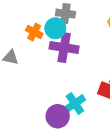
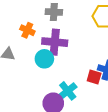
cyan circle: (55, 28) -> (44, 59), moved

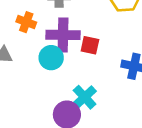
red square: (94, 77) -> (90, 45), moved

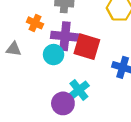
red square: (90, 45) -> (87, 47), size x1.6

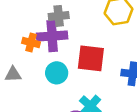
purple cross: (65, 36) -> (52, 36), moved

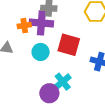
orange cross: (31, 43) -> (24, 26), turned -32

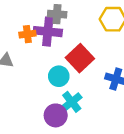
red square: (69, 45) -> (80, 58), turned 30
cyan circle: (41, 52) -> (59, 76), moved

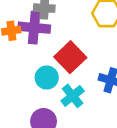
cyan cross: (72, 102) -> (73, 96), moved

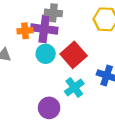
cyan circle: (47, 78) -> (46, 54), moved

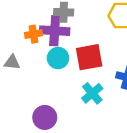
red square: (74, 55) -> (89, 57), turned 35
purple circle: (49, 108) -> (45, 117), moved

